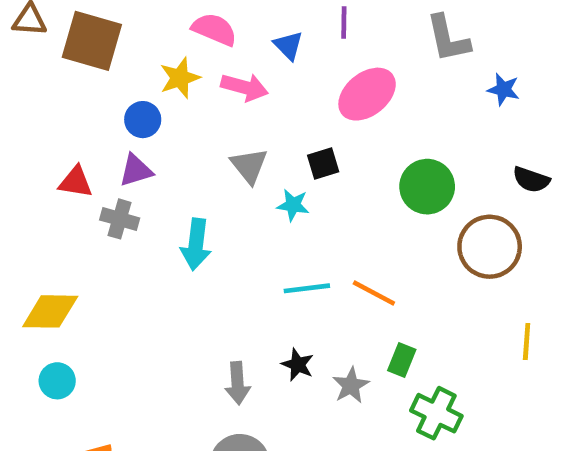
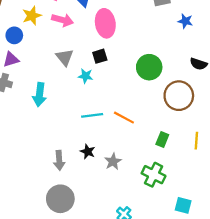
pink ellipse: (367, 94) -> (105, 23), moved, turned -60
green rectangle: (402, 360) -> (162, 140), moved

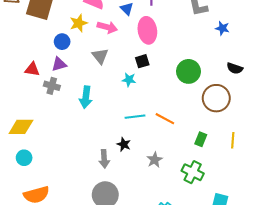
gray triangle: (65, 57) -> (100, 56), moved
black star: (88, 152) -> (124, 144), moved

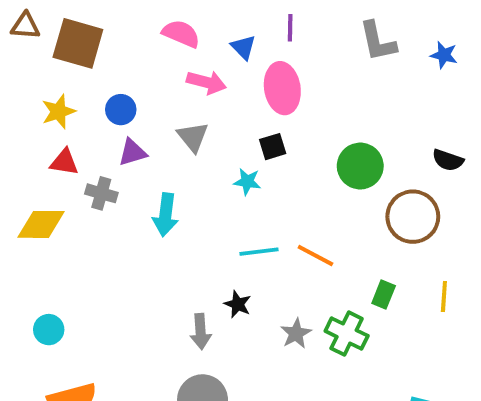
yellow star: (79, 23) -> (58, 112), moved
blue star: (222, 28) -> (444, 55), moved
purple triangle: (59, 64) -> (132, 152), moved
yellow diamond: (21, 127) -> (41, 224), moved
green cross: (193, 172) -> (347, 333), moved

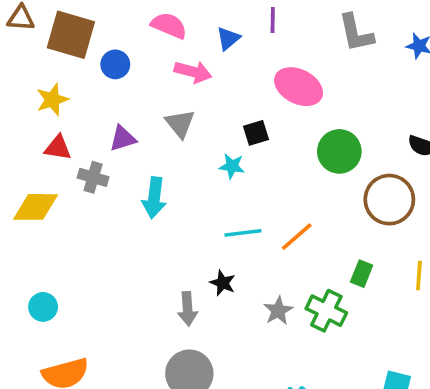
blue triangle: (243, 47) -> (228, 38), turned 35
pink ellipse: (282, 88) -> (299, 87), moved, turned -54
blue circle: (121, 110) -> (115, 64), moved
orange line: (315, 256) -> (297, 237), turned -69

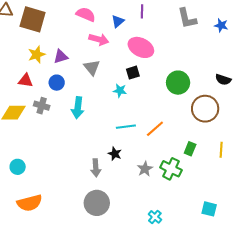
blue circle: (115, 64) -> (57, 83), moved
pink ellipse: (299, 87) -> (141, 47), moved
yellow star: (52, 100) -> (37, 54), moved
purple triangle: (123, 138) -> (61, 56), moved
gray cross: (93, 177) -> (42, 106), moved

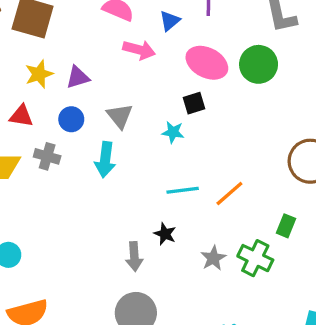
gray triangle: (92, 68) -> (120, 116), moved
green circle: (178, 83) -> (259, 64), moved

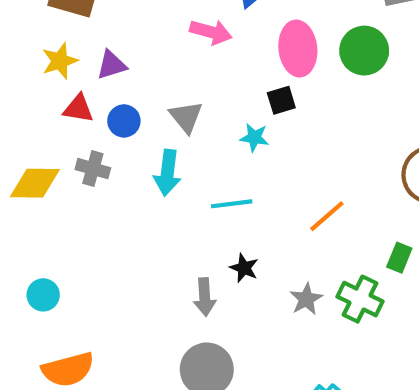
pink ellipse: (207, 63) -> (298, 48), turned 57
yellow star: (39, 74) -> (60, 61), moved
purple triangle: (78, 77) -> (112, 65), moved
red triangle: (21, 116) -> (78, 109), moved
cyan line: (183, 190) -> (232, 204), moved

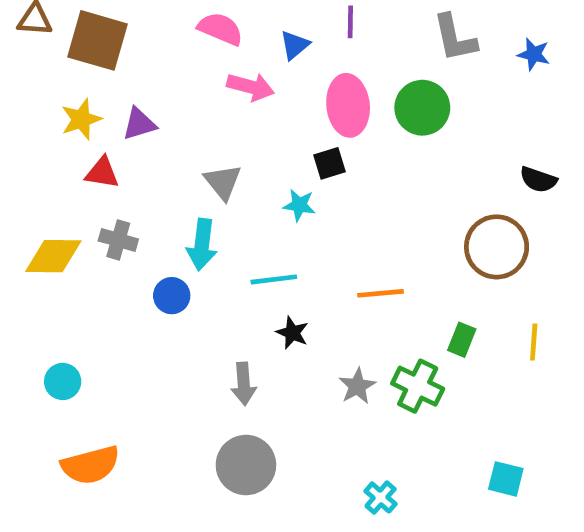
blue circle: (124, 121) -> (172, 296), moved
orange line: (327, 216) -> (381, 293), turned 36
black star: (244, 268) -> (292, 333), moved

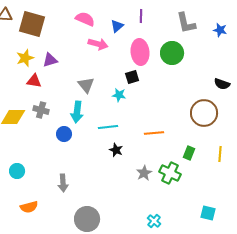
gray arrow: (244, 384) -> (63, 183), moved
orange semicircle: (90, 465) -> (29, 207), size x0.7
gray circle: (246, 465) -> (87, 219), moved

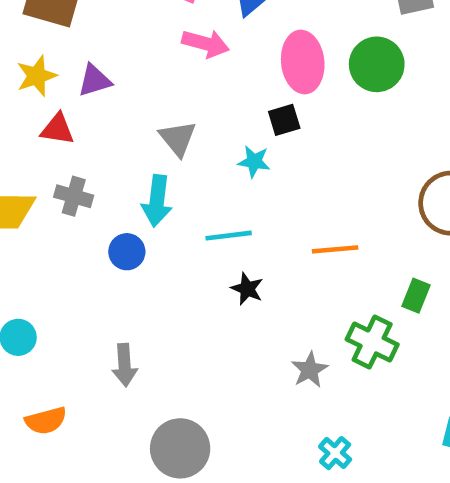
gray star: (144, 173) -> (310, 370), moved

